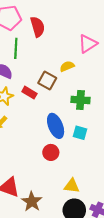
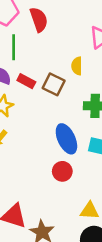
yellow semicircle: (67, 66) -> (77, 66), turned -64
red rectangle: (29, 93) -> (26, 81), moved

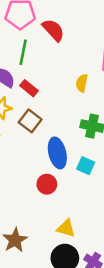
red semicircle: (39, 20) -> (53, 30), turned -35
brown square: (54, 84) -> (30, 121), moved

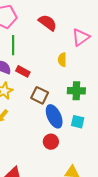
red semicircle: (53, 30) -> (48, 23), moved
brown square: (30, 121) -> (40, 95), moved

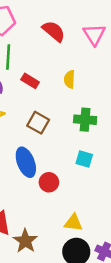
pink triangle: (81, 37) -> (94, 35), moved, turned -30
red rectangle: (23, 71) -> (30, 81), moved
blue ellipse: (54, 116) -> (26, 162), moved

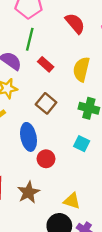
yellow semicircle: (69, 79) -> (81, 69), size x1.5
yellow triangle: (73, 223) -> (72, 201), moved
brown star: (25, 241) -> (28, 192), moved

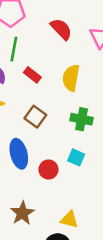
red circle: (46, 159) -> (48, 170), moved

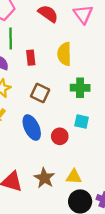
red rectangle: (32, 75) -> (31, 58), turned 56
yellow triangle: (69, 219) -> (74, 177), moved

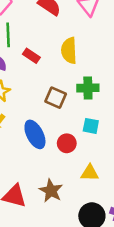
red rectangle: (31, 58) -> (31, 56), turned -48
brown square: (40, 93) -> (56, 98), moved
yellow triangle: (74, 177) -> (90, 173), moved

